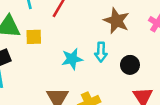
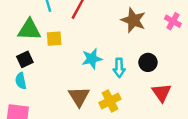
cyan arrow: (101, 52) -> (119, 68), moved

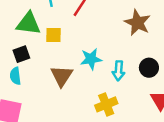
brown triangle: (79, 97) -> (62, 76), moved

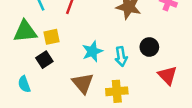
black square: (21, 54) -> (44, 60), moved
brown triangle: (62, 76) -> (83, 83), moved
yellow cross: (106, 104) -> (117, 91), turned 30

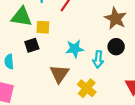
black circle: (149, 47) -> (116, 47), moved
yellow cross: (117, 91) -> (87, 88), turned 30

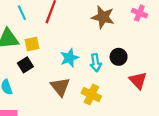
black circle: (116, 47) -> (119, 57), moved

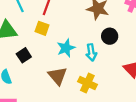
yellow square: (32, 44) -> (42, 28), moved, turned 32
black circle: (119, 57) -> (110, 36), moved

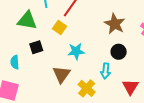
cyan arrow: (91, 52) -> (105, 71), moved

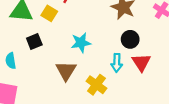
yellow square: (60, 28) -> (49, 13), moved
red triangle: (130, 87) -> (141, 62), moved

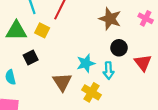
cyan star: (81, 43) -> (86, 63), moved
red triangle: (141, 62) -> (143, 63), moved

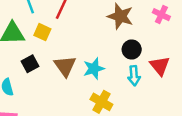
cyan arrow: (108, 71) -> (134, 76), moved
brown triangle: (62, 82) -> (65, 66), moved

